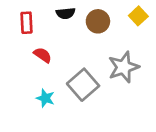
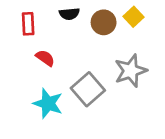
yellow square: (138, 16) -> (133, 17), moved
cyan star: (45, 98) -> (48, 103), size x1.5

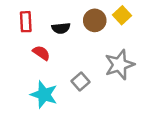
black semicircle: (69, 14) -> (61, 28), moved
gray square: (88, 89) -> (80, 82), size x0.6

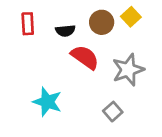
red semicircle: (41, 53) -> (85, 57), moved, size x1.5
gray square: (80, 82) -> (113, 112), moved

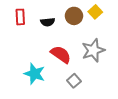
red semicircle: (85, 57) -> (61, 54), moved
gray square: (113, 112) -> (74, 81), moved

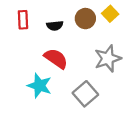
red semicircle: (61, 54) -> (56, 59), moved
gray square: (74, 81) -> (85, 94), size x1.5

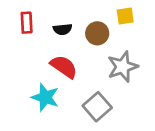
yellow square: (110, 14) -> (125, 16), turned 35
brown circle: (85, 19) -> (97, 33), moved

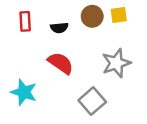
brown circle: (97, 33) -> (92, 16), moved
cyan star: (45, 97) -> (24, 92), moved

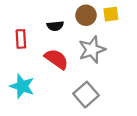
red rectangle: (25, 21) -> (21, 39), moved
gray star: (116, 63) -> (92, 50), moved

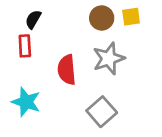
black semicircle: (55, 26) -> (33, 19), moved, turned 126
red semicircle: (56, 59) -> (67, 70), turned -130

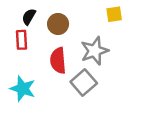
brown circle: (102, 18) -> (58, 24), moved
gray square: (102, 112) -> (84, 83), moved

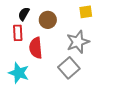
yellow square: (114, 14) -> (86, 12), moved
red semicircle: (58, 61) -> (36, 48), moved

